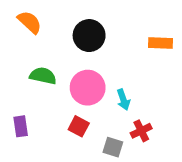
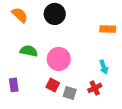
black circle: (89, 36) -> (55, 14), moved
cyan arrow: (123, 100) -> (104, 67), moved
gray square: (113, 147) -> (70, 93), moved

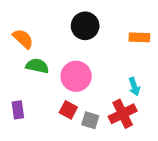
black circle: (55, 14) -> (85, 26), moved
orange semicircle: (20, 15) -> (23, 39), moved
red cross: (95, 88) -> (123, 114), size x1.5

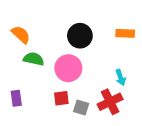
black circle: (85, 26) -> (80, 36), moved
red square: (68, 110) -> (61, 98), turned -35

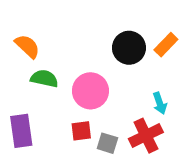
orange rectangle: (125, 33) -> (166, 45), turned -48
black circle: (80, 36) -> (129, 48), moved
purple rectangle: (16, 98) -> (21, 131), size x1.5

